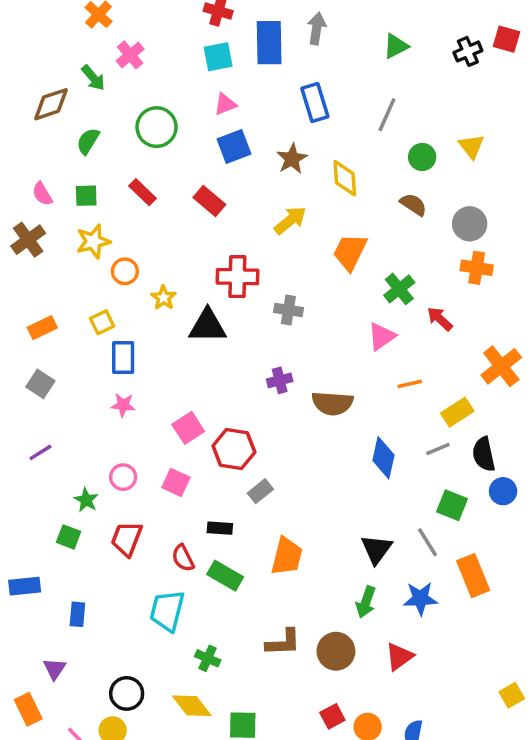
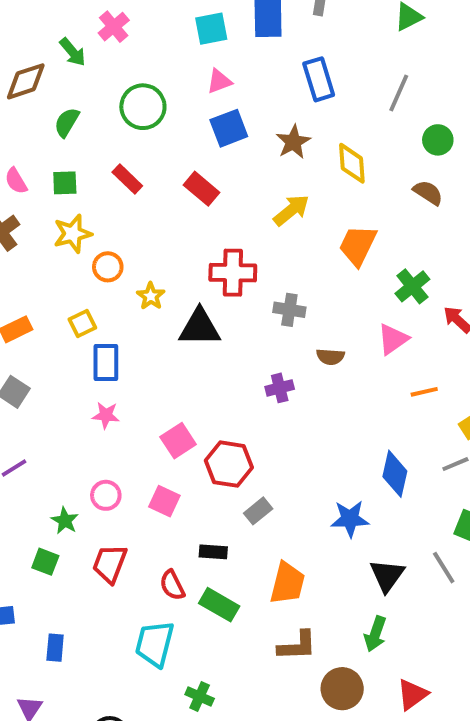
brown semicircle: (332, 403) -> (330, 357), moved, size x0.6
blue star: (420, 598) -> (350, 519), moved
brown L-shape: (283, 642) -> (297, 646), moved

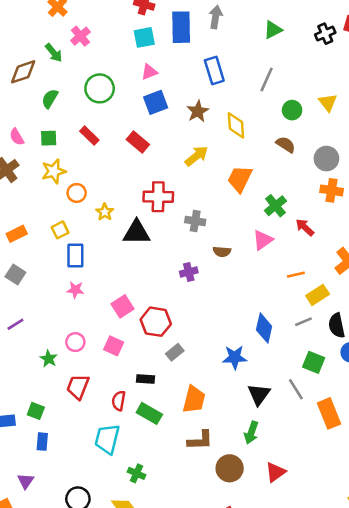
orange line: (424, 392) -> (296, 275), moved
green square: (45, 562) -> (36, 411), moved
red semicircle: (172, 585) -> (119, 401), turned 36

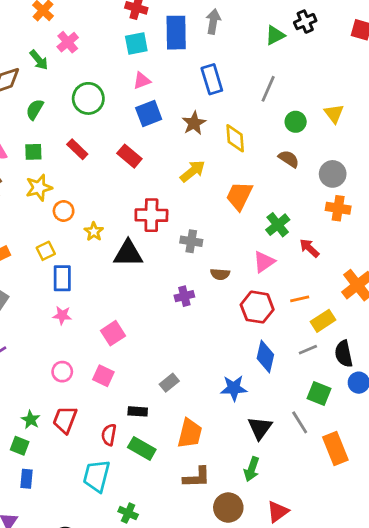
black cross: (325, 34) -> (305, 22), moved
red hexagon: (156, 322) -> (257, 307), moved
green star: (49, 359) -> (31, 420), moved

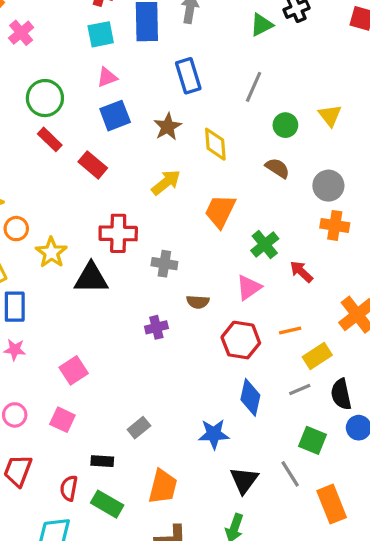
red rectangle: (77, 149) -> (50, 139), moved
yellow star: (94, 232) -> (51, 252), size x1.4

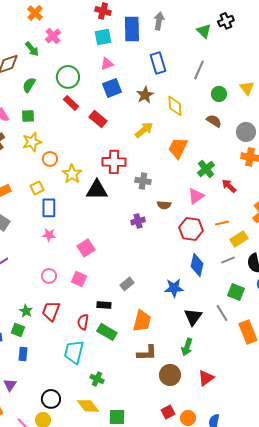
green triangle: (262, 25) -> (204, 31), turned -49

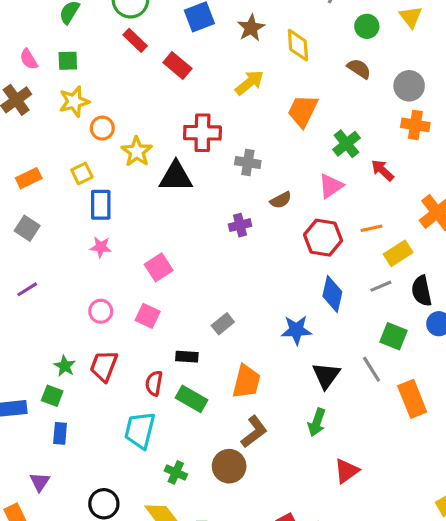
brown semicircle: (164, 205) -> (281, 200), turned -32
brown L-shape: (147, 353) -> (254, 432), turned -35
brown circle: (170, 375) -> (229, 466), moved

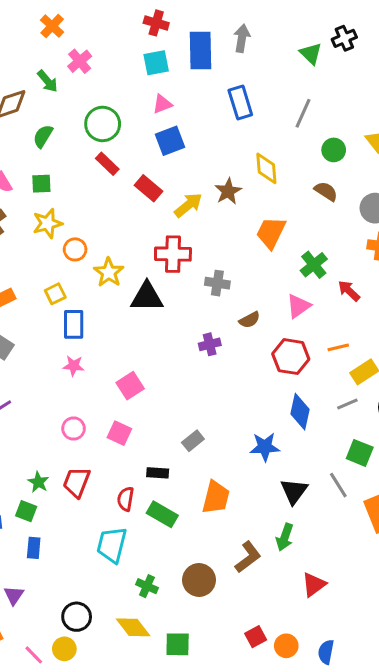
brown star: (251, 28) -> (228, 191), moved
yellow arrow: (249, 83) -> (188, 205), moved
brown L-shape: (254, 432) -> (248, 557), moved

